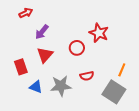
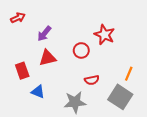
red arrow: (26, 13) -> (18, 18), moved
red triangle: (45, 55) -> (47, 58), turned 36
gray star: (61, 86) -> (75, 102), moved

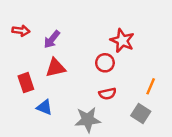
red arrow: (18, 18) -> (21, 31), moved, turned 32
red circle: (81, 50) -> (105, 63), moved
gray square: (120, 97) -> (141, 113), size x0.7

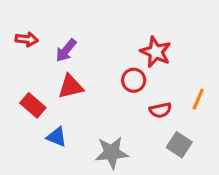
red rectangle: (26, 83) -> (33, 105), turned -30
orange line: (151, 86) -> (198, 99), moved
red semicircle: (107, 94) -> (160, 110), moved

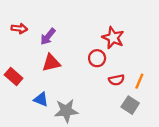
orange line: (198, 99) -> (139, 81), moved
red rectangle: (33, 105) -> (14, 77), moved
gray star: (112, 153) -> (66, 111), moved

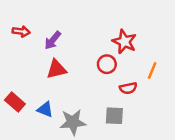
red rectangle: (14, 77) -> (15, 102), moved
orange line: (139, 81) -> (152, 70), moved
gray square: (130, 105) -> (114, 116), moved, turned -30

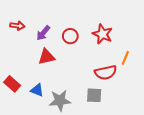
red circle: (107, 64) -> (70, 36), moved
red semicircle: (128, 88) -> (106, 72), size x1.5

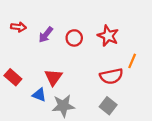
red triangle: (46, 57) -> (53, 77), moved, turned -42
red rectangle: (12, 84) -> (13, 77), moved
gray square: (94, 95) -> (108, 106), moved, turned 35

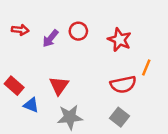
red circle: (74, 38) -> (78, 31), moved
blue triangle: (39, 95) -> (31, 105), moved

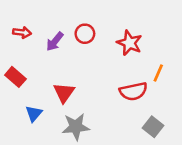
red rectangle: (14, 86) -> (15, 77), moved
blue triangle: (31, 105) -> (34, 114), turned 49
gray square: (120, 117) -> (153, 127), moved

